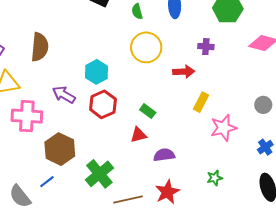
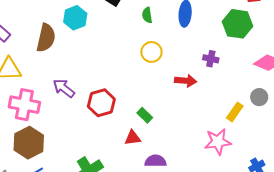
yellow circle: (146, 47) -> (151, 52), size x0.7
cyan hexagon: (97, 72) -> (75, 18), moved
yellow rectangle: (201, 102) -> (235, 112), moved
gray circle: (263, 105) -> (259, 97), moved
brown hexagon: (60, 149) -> (29, 143), moved

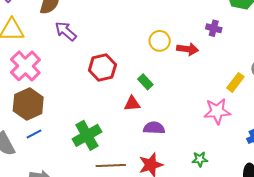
yellow circle: (151, 52) -> (160, 41), moved
purple arrow: (64, 88) -> (66, 31), moved
pink cross: (24, 105) -> (25, 66), turned 32

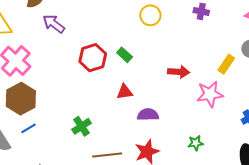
yellow circle: (160, 41) -> (150, 15), moved
red arrow: (188, 49) -> (179, 72), moved
green rectangle: (145, 82) -> (125, 55), moved
green cross: (87, 135) -> (81, 126), size x0.7

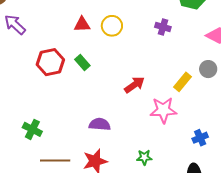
red arrow: (179, 72) -> (134, 85), turned -45
red triangle: (125, 92) -> (82, 24), moved
green cross: (81, 126) -> (32, 129), turned -36

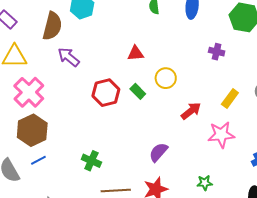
yellow circle: (112, 26) -> (166, 78), moved
yellow rectangle: (183, 82) -> (230, 99), moved
purple semicircle: (100, 124) -> (158, 152), turned -50

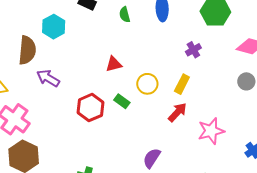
purple cross: (217, 52) -> (193, 50), turned -35
yellow rectangle: (230, 99) -> (182, 84), moved

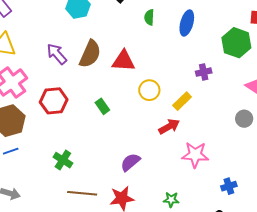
brown semicircle: (27, 50) -> (90, 54), moved
red triangle: (114, 64) -> (123, 61), size x1.4
green rectangle: (122, 101) -> (102, 106), moved
red hexagon: (91, 108) -> (54, 101), moved

